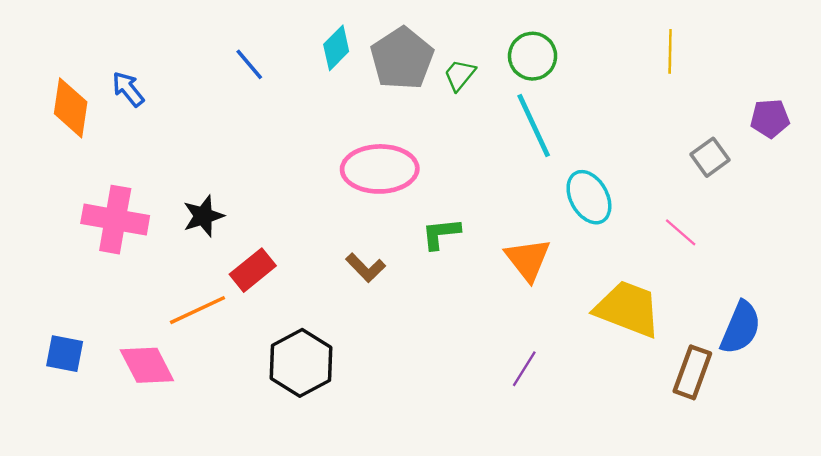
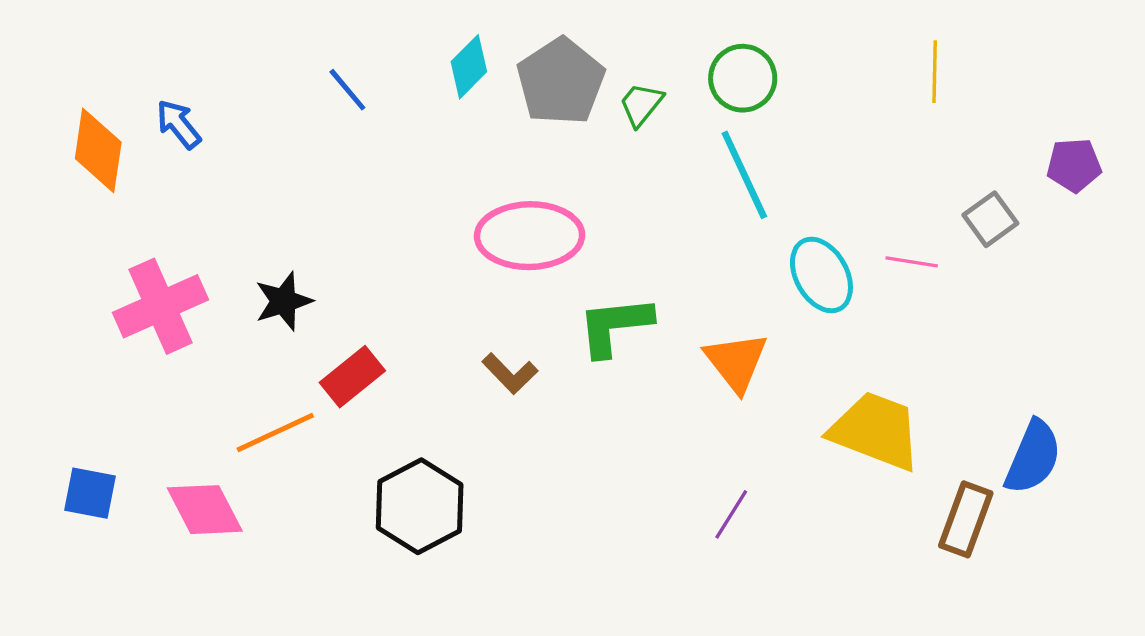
pink cross: (115, 220) -> (160, 306), turned -34
pink line: (681, 232) -> (912, 262), moved, turned -32
green L-shape: (441, 234) -> (615, 326), size x1.4

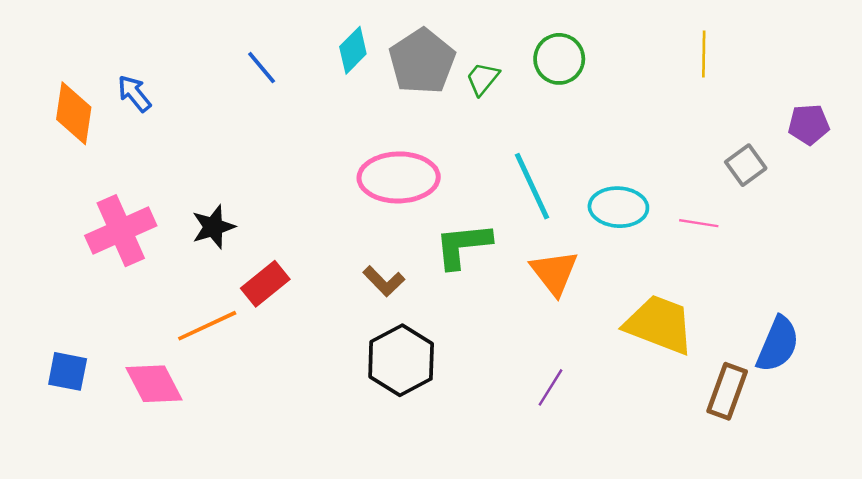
cyan line: (744, 175) -> (532, 186), moved
pink line: (912, 262) -> (699, 223), moved
cyan ellipse: (821, 275) -> (618, 207), turned -58
black hexagon: (420, 506) -> (401, 360), moved

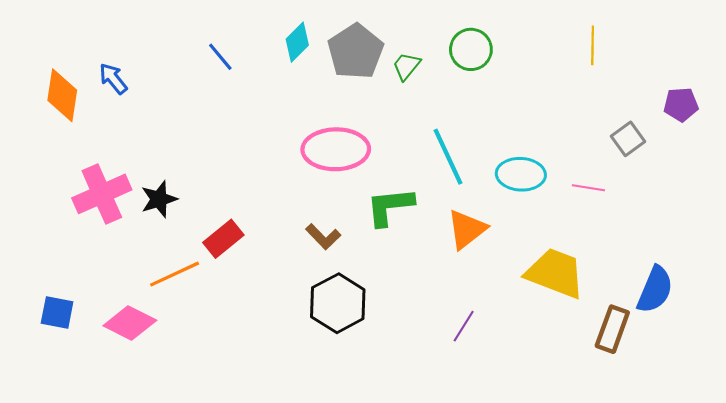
black star: (213, 227) -> (159, 199), moved
orange triangle: (554, 273) -> (467, 229), turned 30
pink diamond: (154, 384) -> (130, 323), turned -36

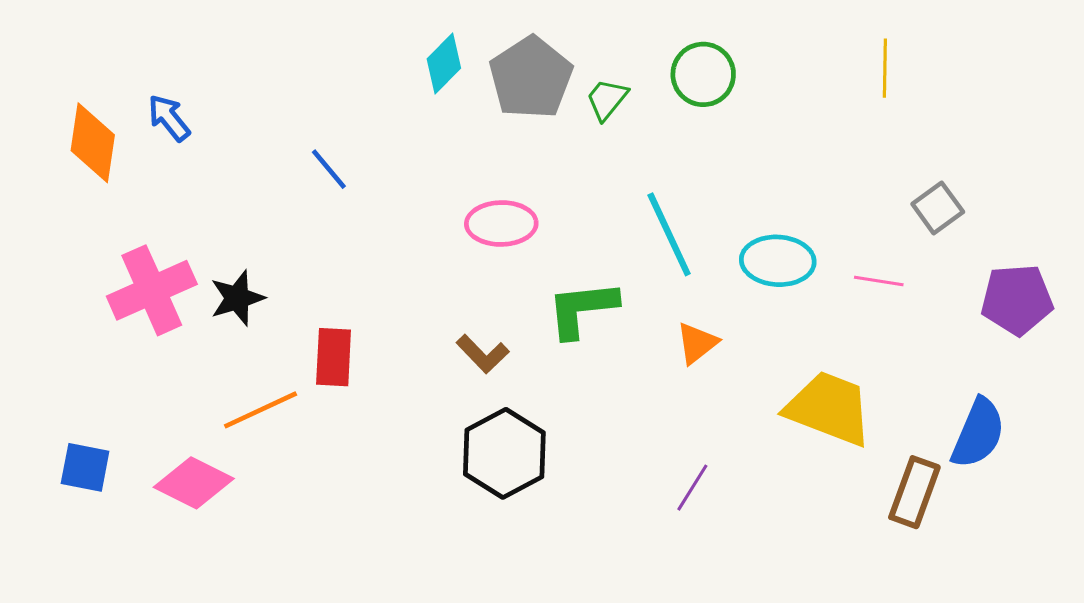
blue line: (220, 57) -> (329, 169), moved
purple pentagon: (681, 105) -> (1017, 300), moved, size x1.4
pink ellipse: (336, 149) -> (501, 223), size x0.7
orange triangle: (467, 229) -> (697, 343), size x0.7
red rectangle: (223, 239) -> (334, 357), turned -48

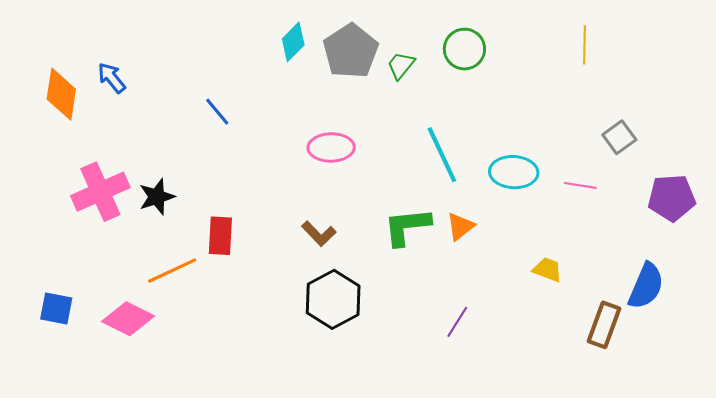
green L-shape: (582, 309) -> (407, 226), moved
yellow trapezoid: (829, 408) -> (548, 270), size x0.5

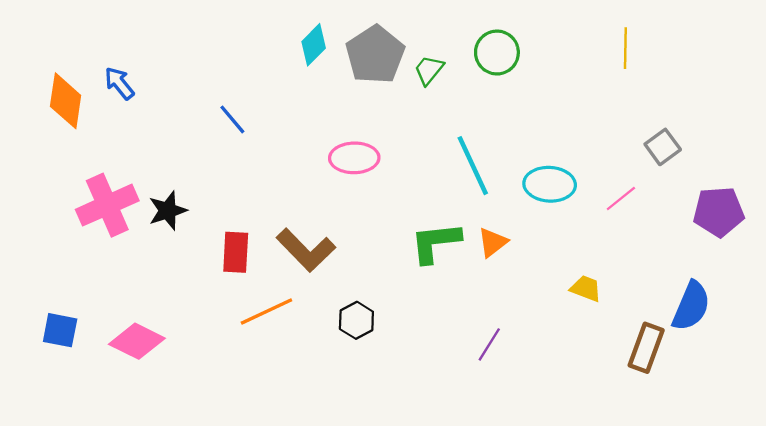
pink line: (580, 185) -> (621, 198), turned -48
brown L-shape: (319, 234) -> (306, 250), moved, size x1.6
orange line: (172, 271) -> (266, 312), moved
black hexagon: (333, 299) -> (356, 320), size x0.6

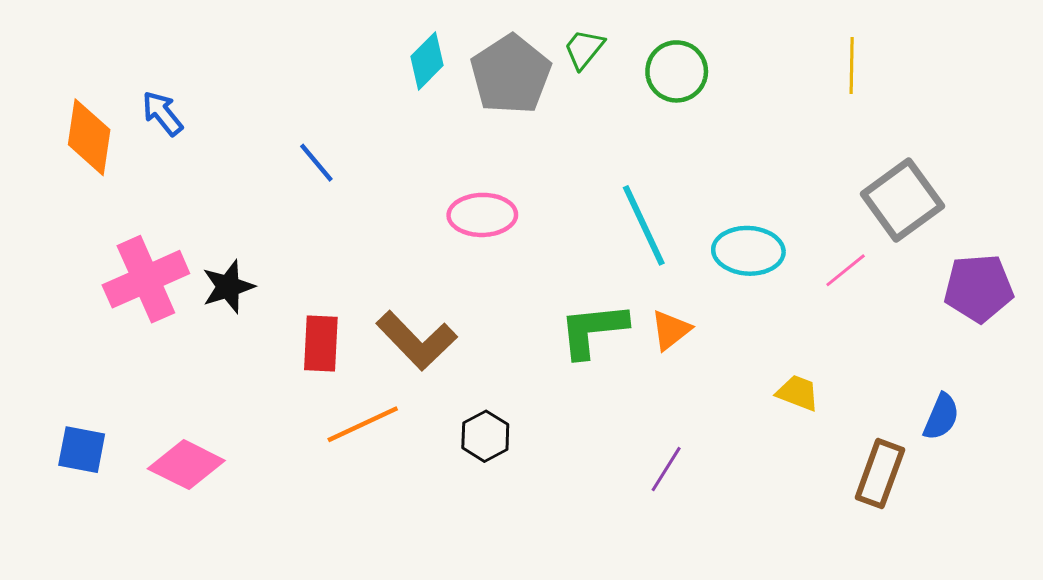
green trapezoid: (429, 70) -> (584, 49), moved
gray square: (663, 147) -> (902, 200), size x1.6
blue semicircle: (691, 306) -> (941, 417), size x0.7

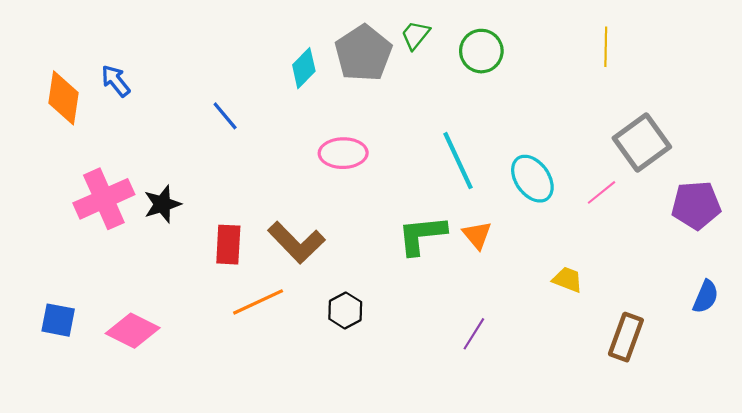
cyan diamond: (427, 61) -> (304, 68), moved
cyan ellipse: (748, 251) -> (532, 179), turned 51
orange triangle: (671, 330) -> (477, 235), turned -32
blue semicircle: (941, 417) -> (706, 297), moved

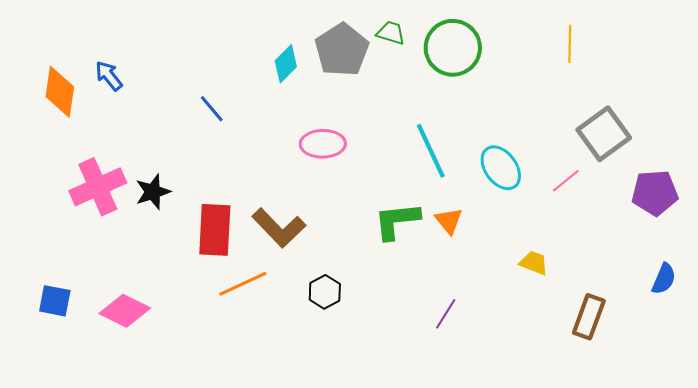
green trapezoid: (415, 35) -> (391, 33), turned 68
green circle: (481, 51) -> (453, 48), size x1.4
red rectangle: (228, 245) -> (215, 230), size x1.4

